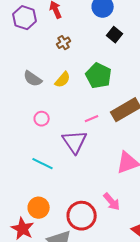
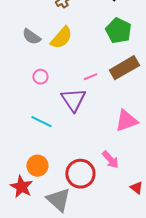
green pentagon: (99, 76) -> (118, 31), moved
yellow semicircle: (63, 80) -> (61, 38), size x1.4

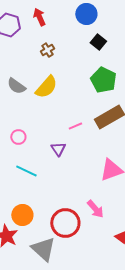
pink circle: (40, 77) -> (18, 137), moved
purple triangle: (73, 100) -> (58, 149), size x0.6

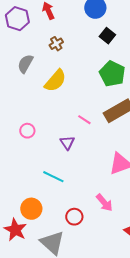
gray semicircle: (16, 86) -> (25, 64), moved, turned 84
pink line: (75, 126) -> (84, 120), turned 56
cyan line: (26, 171) -> (53, 177), moved
red circle: (65, 223) -> (74, 217), size x0.6

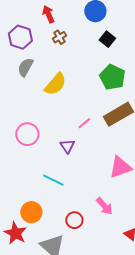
purple hexagon: (17, 19) -> (20, 37), moved
brown cross: (56, 44) -> (59, 37), moved
pink line: (84, 120) -> (84, 123), turned -72
pink circle: (27, 131) -> (27, 134), size x1.5

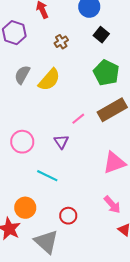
brown cross: (59, 37) -> (61, 42), moved
gray semicircle: (25, 67) -> (22, 75), moved
pink circle: (27, 134) -> (22, 142), moved
pink arrow: (104, 206) -> (112, 205), moved

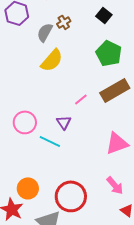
gray semicircle: (22, 75) -> (45, 32), moved
cyan line: (47, 176) -> (50, 141), moved
red circle: (68, 216) -> (71, 196), size x1.8

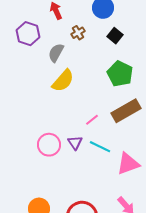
brown cross: (64, 22) -> (78, 33), moved
pink circle: (25, 122) -> (49, 145), moved
cyan line: (50, 141) -> (100, 147), moved

